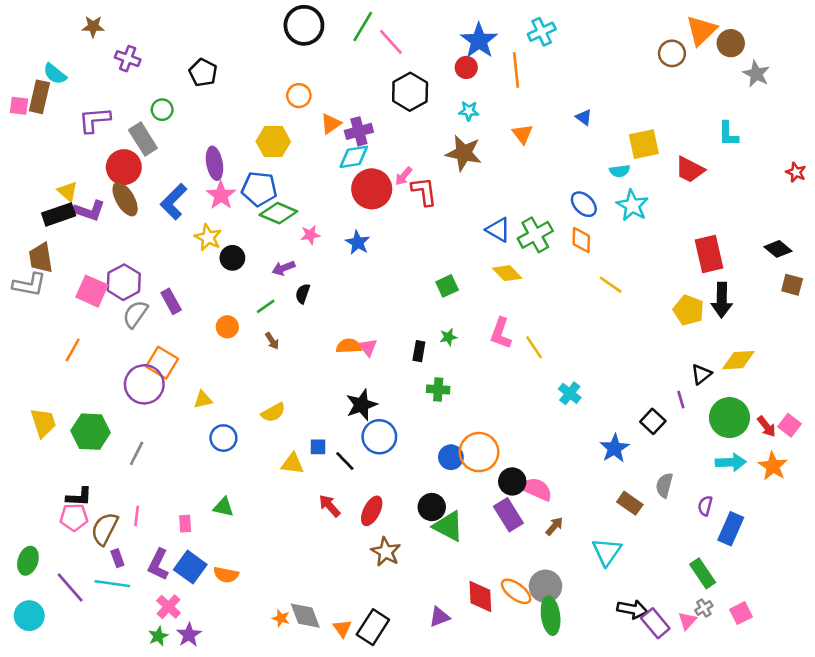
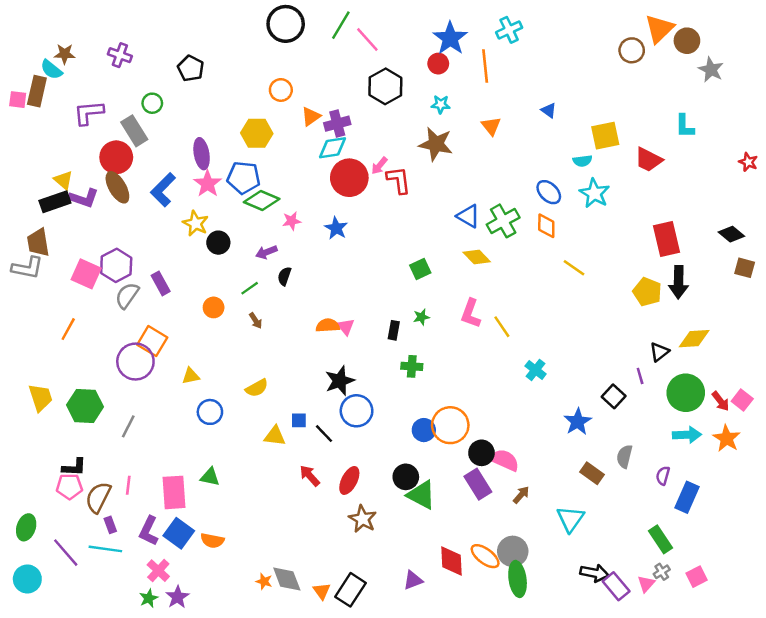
brown star: (93, 27) -> (65, 54), moved
pink rectangle: (185, 524) -> (174, 492), size x2.0

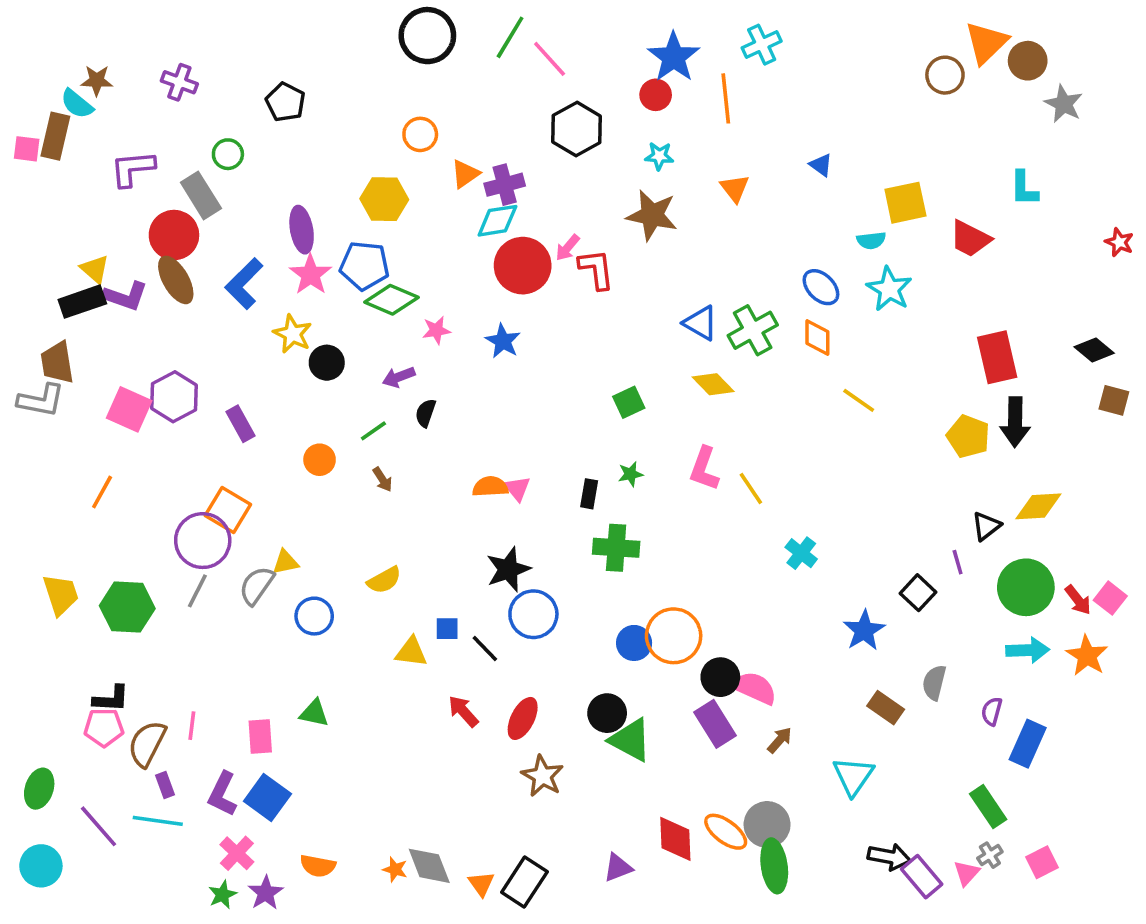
gray semicircle: (127, 295) -> (257, 585), moved
green cross: (412, 366) -> (616, 548), size x1.4
gray line: (128, 426) -> (197, 591), moved
pink rectangle: (174, 492) -> (260, 736), size x0.7
orange semicircle: (212, 541) -> (318, 866), moved

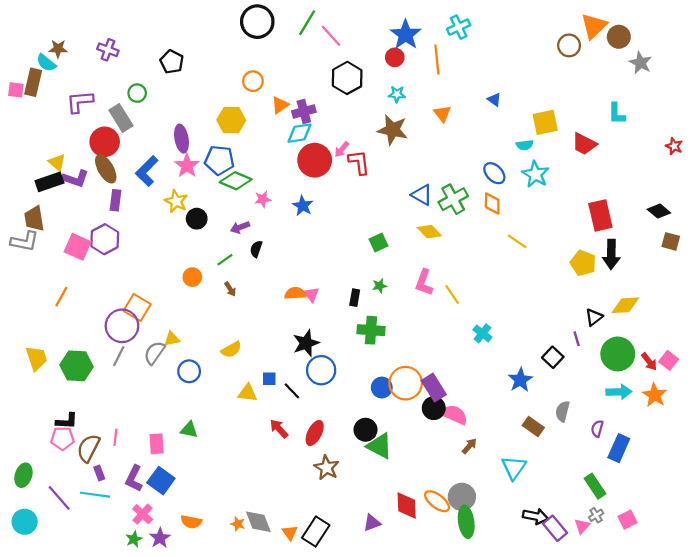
purple rectangle: (240, 424) -> (115, 200), moved, turned 36
purple rectangle: (715, 724) -> (434, 388), moved

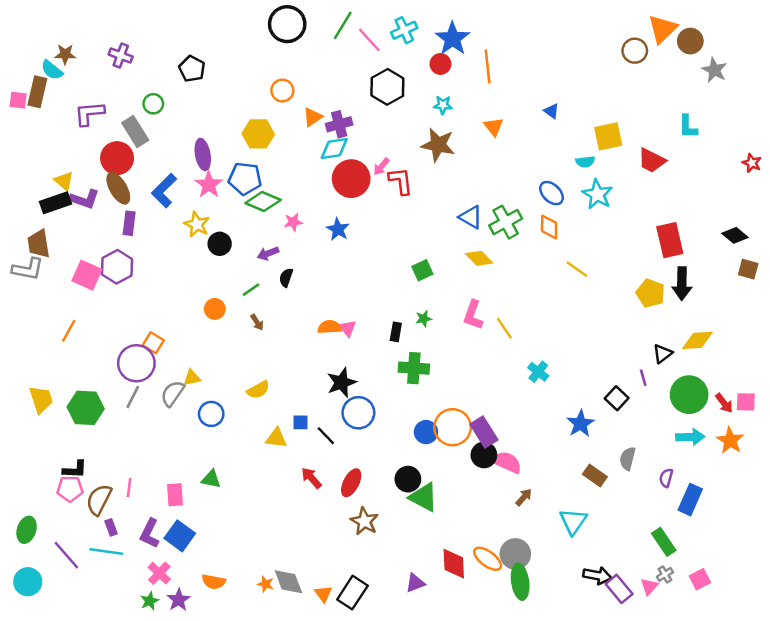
cyan cross: (459, 27) -> (404, 30), moved
orange square: (137, 307) -> (153, 343), size x0.7
pink square: (669, 360) -> (746, 402), turned -36

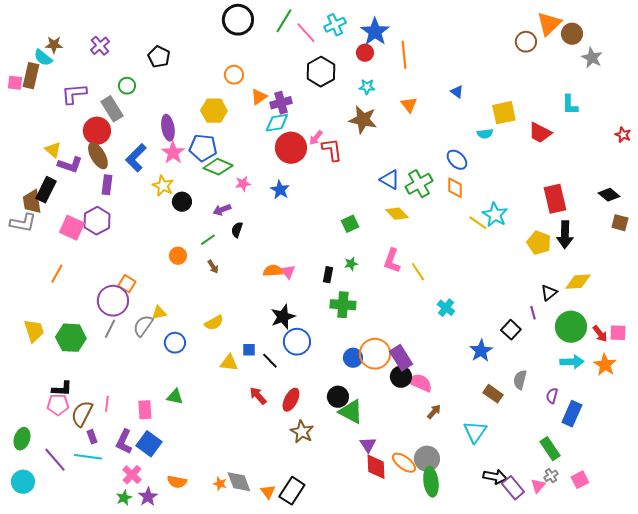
purple cross: (121, 56) -> (100, 46), turned 30
cyan star: (597, 194) -> (495, 215), moved
black rectangle: (56, 203) -> (46, 190), moved, turned -45
purple triangle: (415, 583) -> (368, 445), moved, turned -42

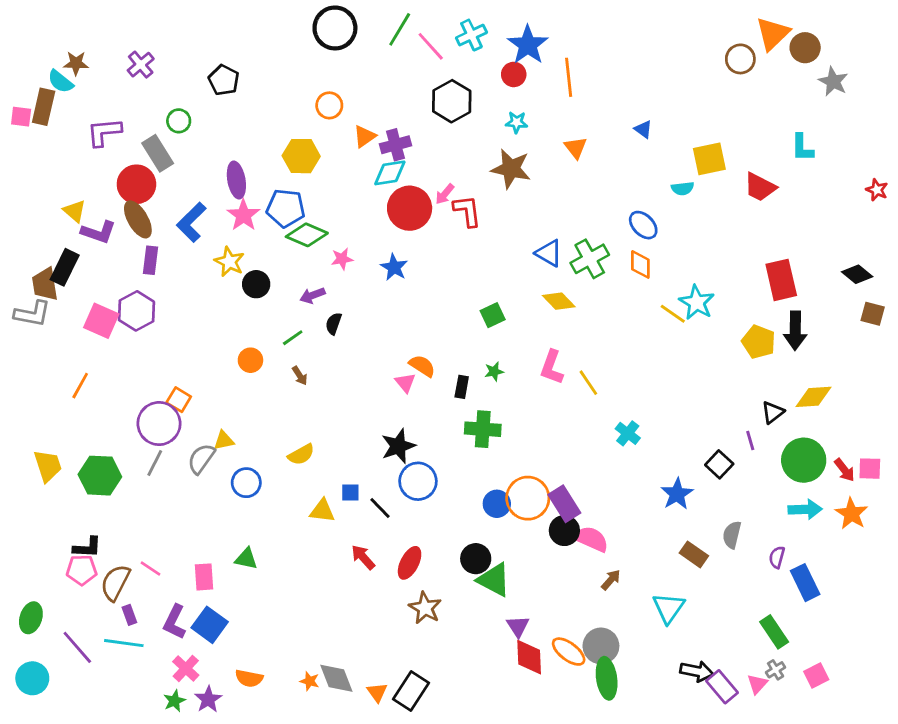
orange semicircle: (273, 271) -> (422, 366), moved, turned 36
pink line: (107, 404) -> (151, 569), turned -63
blue rectangle: (572, 414) -> (805, 583), turned -50

